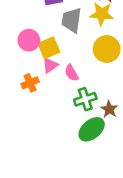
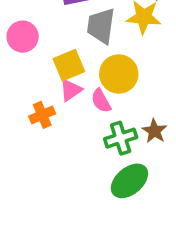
pink circle: (29, 40) -> (23, 37), moved
yellow circle: (107, 49) -> (119, 74), moved
brown star: (109, 109) -> (154, 131), moved

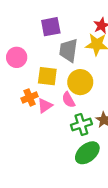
yellow square: (69, 65) -> (47, 76), turned 30
pink triangle: (71, 90) -> (45, 106), moved
orange cross: (42, 115) -> (30, 97), moved

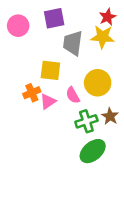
pink circle: (17, 57) -> (18, 26), moved
yellow circle: (80, 82) -> (98, 83), moved

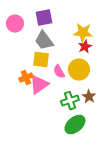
red star: (108, 17) -> (85, 47), moved
gray trapezoid: (73, 43) -> (44, 41), moved, turned -45
pink semicircle: (73, 95) -> (59, 72), moved
pink triangle: (48, 101) -> (39, 85), size x1.5

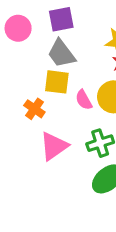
orange cross: (26, 78) -> (34, 109), turned -32
pink triangle: (39, 85) -> (54, 146), moved

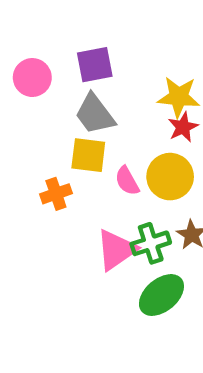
orange cross: (34, 109) -> (56, 194), turned 36
pink triangle: (54, 146) -> (116, 250), moved

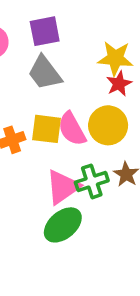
yellow square: (88, 155) -> (47, 129), moved
pink semicircle: (127, 181) -> (72, 129), size x1.4
green ellipse: (161, 295) -> (63, 225), moved

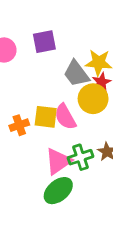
gray trapezoid: (45, 73) -> (76, 74), moved
yellow circle: (108, 125) -> (93, 99), moved

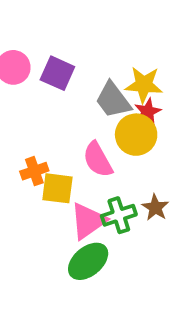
purple square: (44, 42) -> (57, 73), moved, turned 35
yellow square: (46, 117) -> (57, 188), moved

